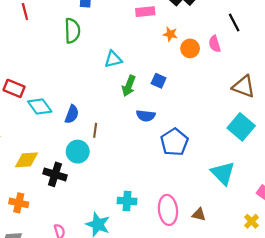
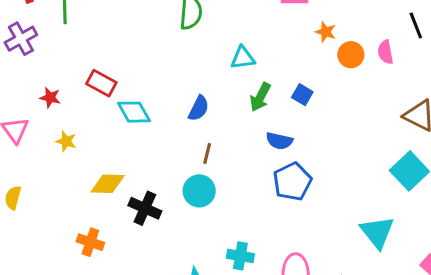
blue semicircle: (72, 114) -> (199, 108), moved
blue pentagon: (174, 142) -> (292, 182), moved
cyan circle: (78, 152) -> (199, 191), moved

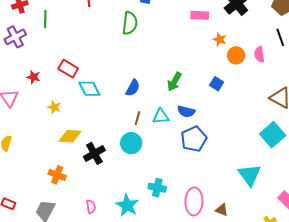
cyan triangle: (243, 58) -> (161, 116), moved
blue square: (302, 95) -> (217, 84), moved
yellow star: (66, 141) -> (54, 107), moved
black cross: (145, 208) -> (94, 153), turned 35

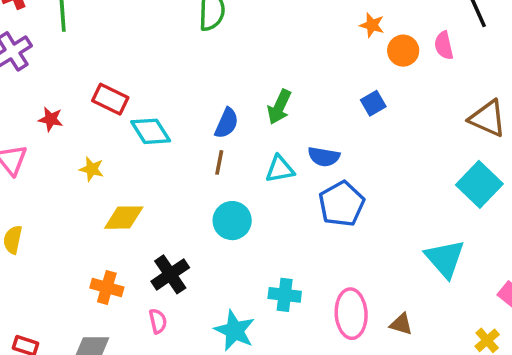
green arrow: (174, 82) -> (279, 107), moved
blue square: (217, 84) -> (373, 103), turned 32
brown line: (137, 118) -> (219, 162), moved
black cross: (94, 153) -> (170, 274), moved
pink semicircle: (91, 207) -> (158, 321), moved

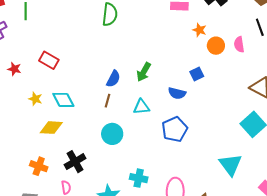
cyan diamond: (151, 131) -> (63, 100), moved
blue semicircle: (324, 157) -> (177, 93), moved

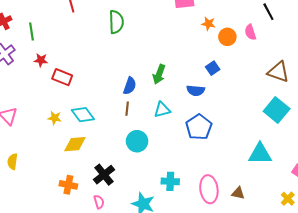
red star: (14, 69) -> (41, 60), moved
cyan triangle: (230, 165) -> (260, 154), turned -45

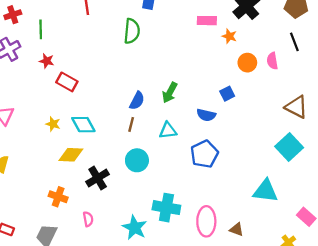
orange star: (208, 24) -> (229, 36), moved
black cross: (104, 175) -> (98, 178), moved
cyan cross: (170, 181) -> (166, 208), size x1.4

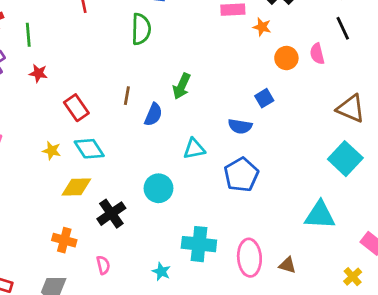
red rectangle: (67, 82) -> (76, 108), moved, turned 30
green arrow: (170, 93) -> (182, 86), moved
brown line: (131, 124) -> (127, 96), moved
cyan star: (135, 228) -> (161, 272), size x0.6

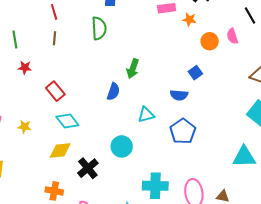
brown line: (127, 96) -> (54, 38), moved
yellow star: (52, 151) -> (24, 127), moved

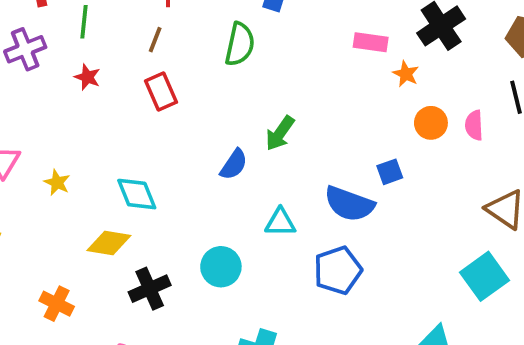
red rectangle: (55, 91) -> (161, 92), moved
blue semicircle: (179, 95) -> (349, 204), size x1.5
orange cross: (54, 191) -> (57, 304), moved

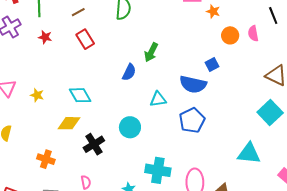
brown line: (155, 40) -> (78, 12), turned 48

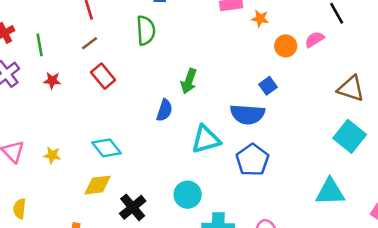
pink semicircle: (253, 33) -> (314, 39), turned 77
cyan triangle: (158, 99) -> (206, 139), size x1.4
cyan circle: (130, 127) -> (188, 195), moved

